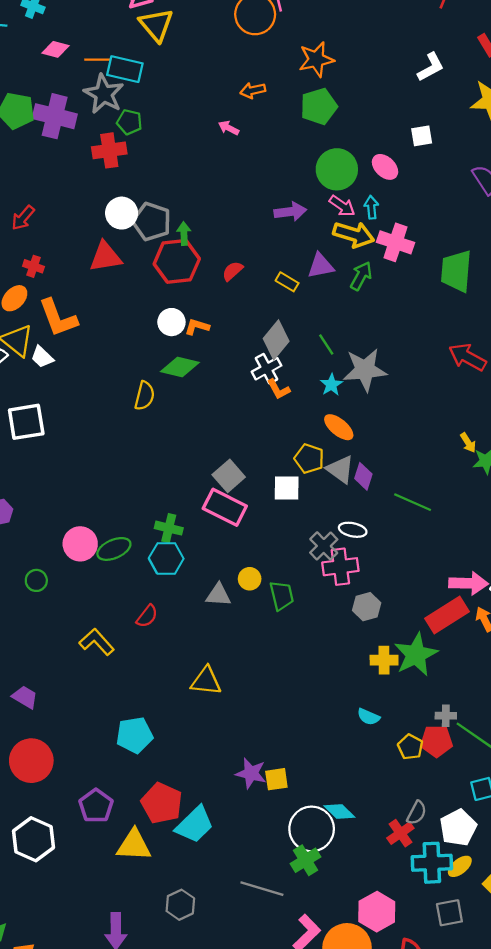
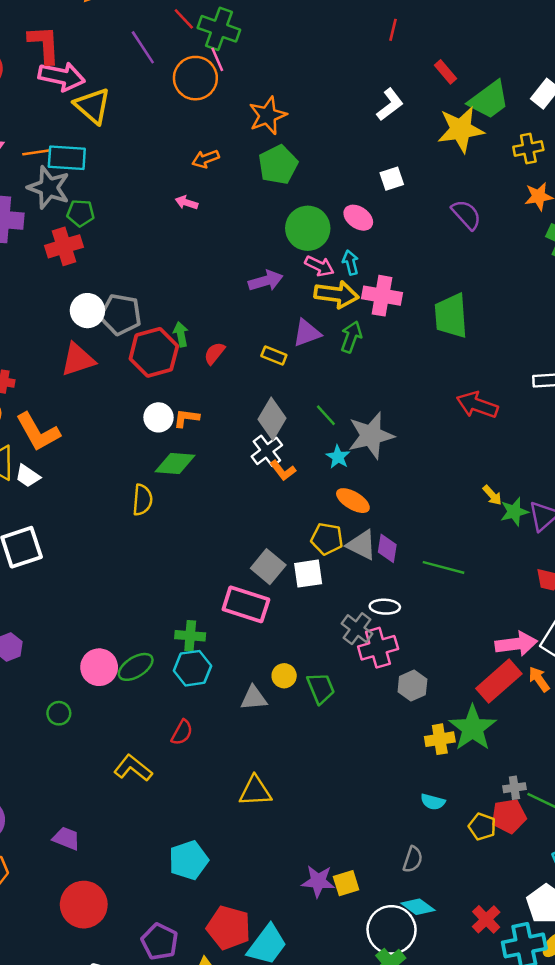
green arrow: (184, 234) -> (181, 334), moved
gray square: (229, 476) -> (268, 567), moved
gray semicircle: (417, 813) -> (413, 859), moved

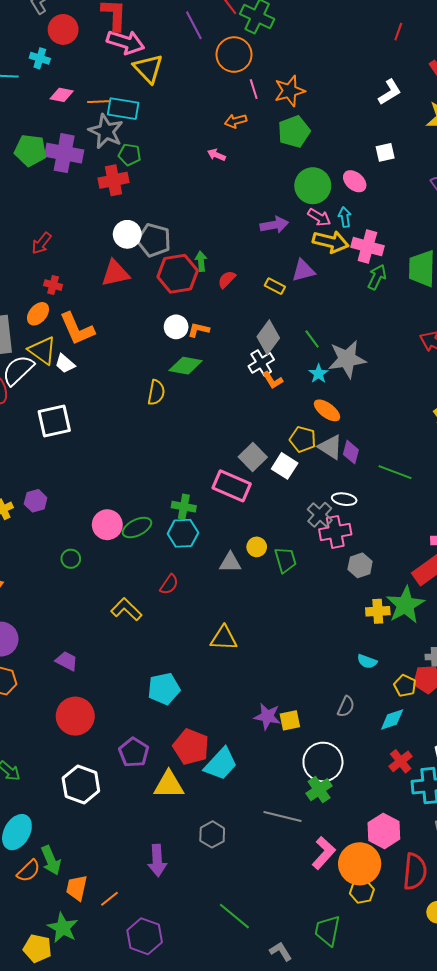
pink line: (217, 59) -> (254, 89), moved
green arrow: (351, 337) -> (377, 277), moved
white square: (308, 574) -> (285, 466), turned 35
cyan diamond: (418, 907) -> (392, 719), moved, turned -60

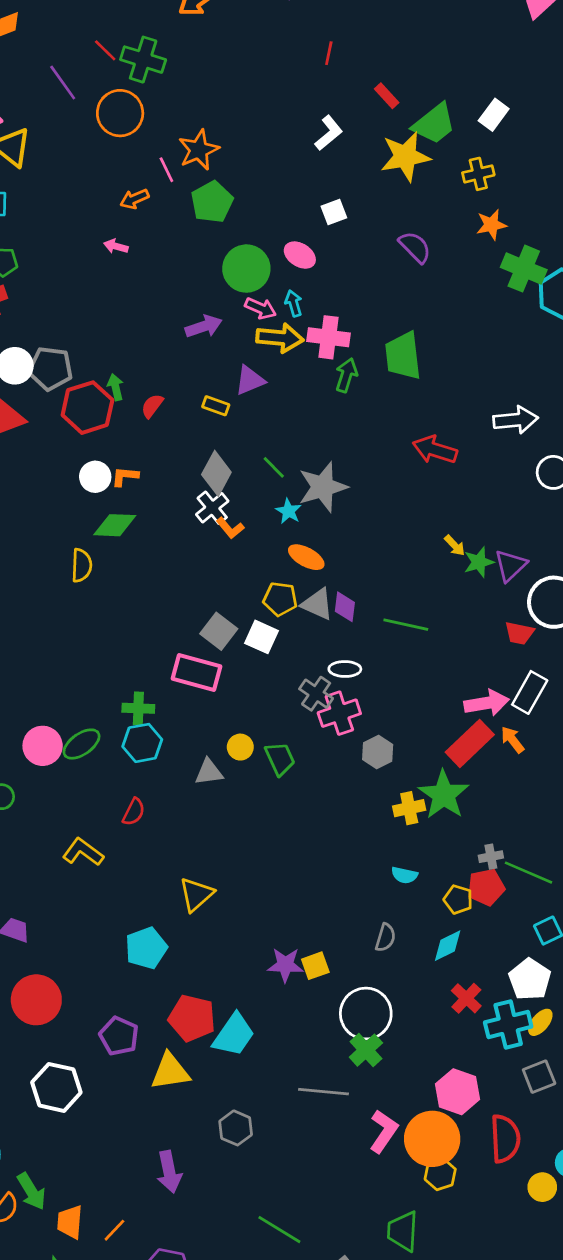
pink line: (254, 89) -> (166, 170), moved
yellow triangle: (224, 638) -> (196, 894), moved, turned -36

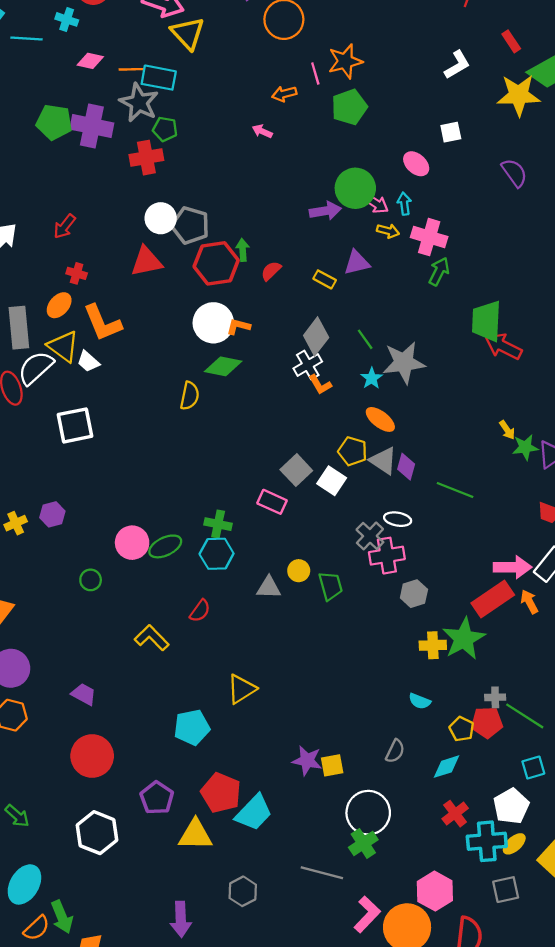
green circle: (246, 269) -> (355, 188), moved
yellow arrow: (280, 338) -> (388, 231), size x0.6
green trapezoid: (403, 356) -> (487, 321), moved
white circle: (95, 477) -> (213, 323), size x1.5
pink rectangle: (197, 672) -> (272, 502), size x0.7

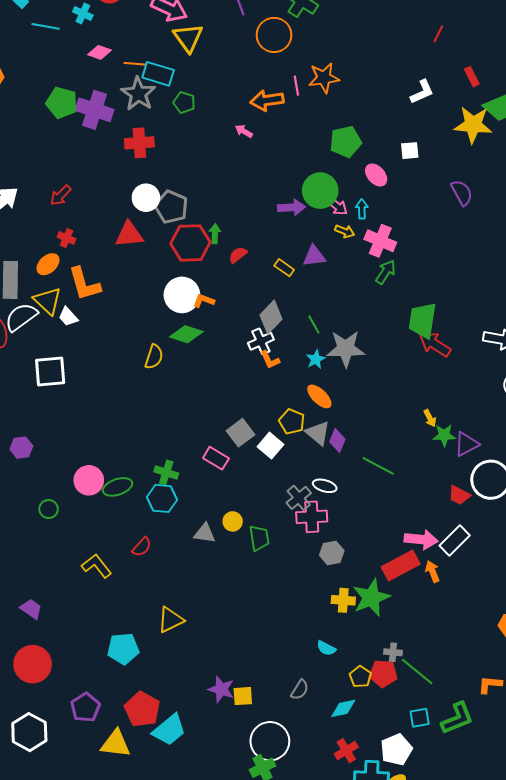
orange arrow: (284, 94) -> (267, 100), size x1.5
green pentagon: (349, 107) -> (346, 142), moved
green pentagon: (165, 129) -> (184, 102), moved

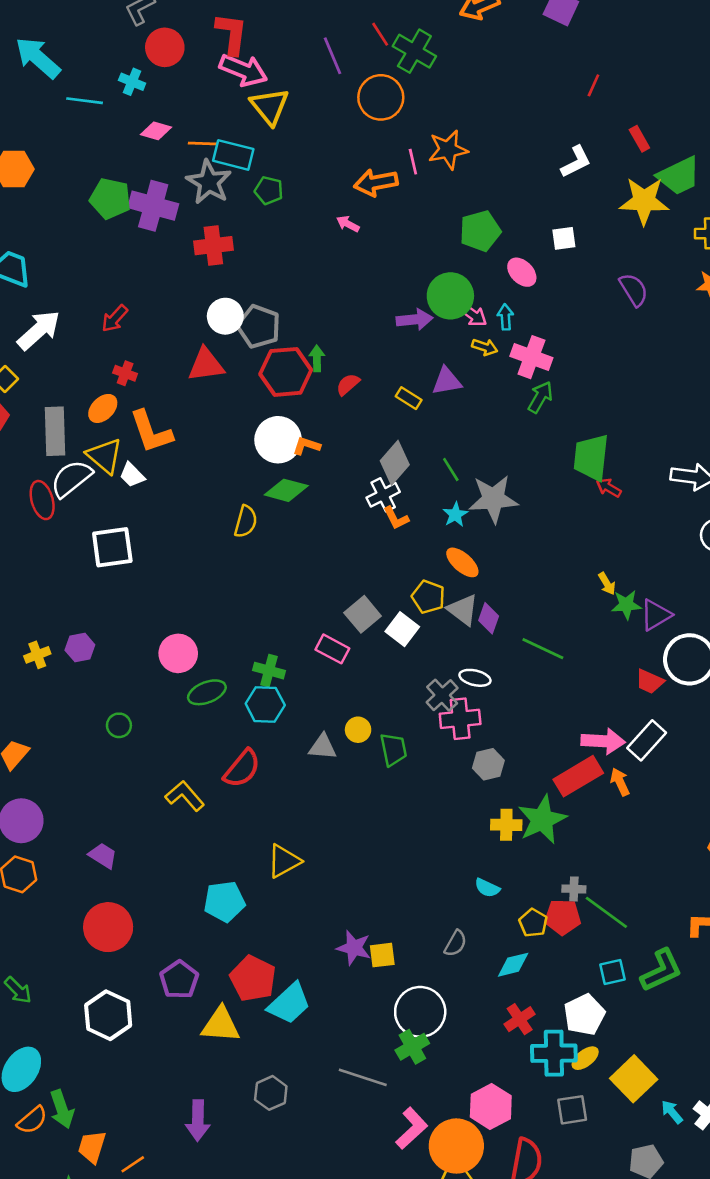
red arrow: (435, 344) -> (609, 488), size x0.6
pink circle: (89, 480) -> (178, 653), moved
red semicircle: (142, 547) -> (242, 769), size x1.5

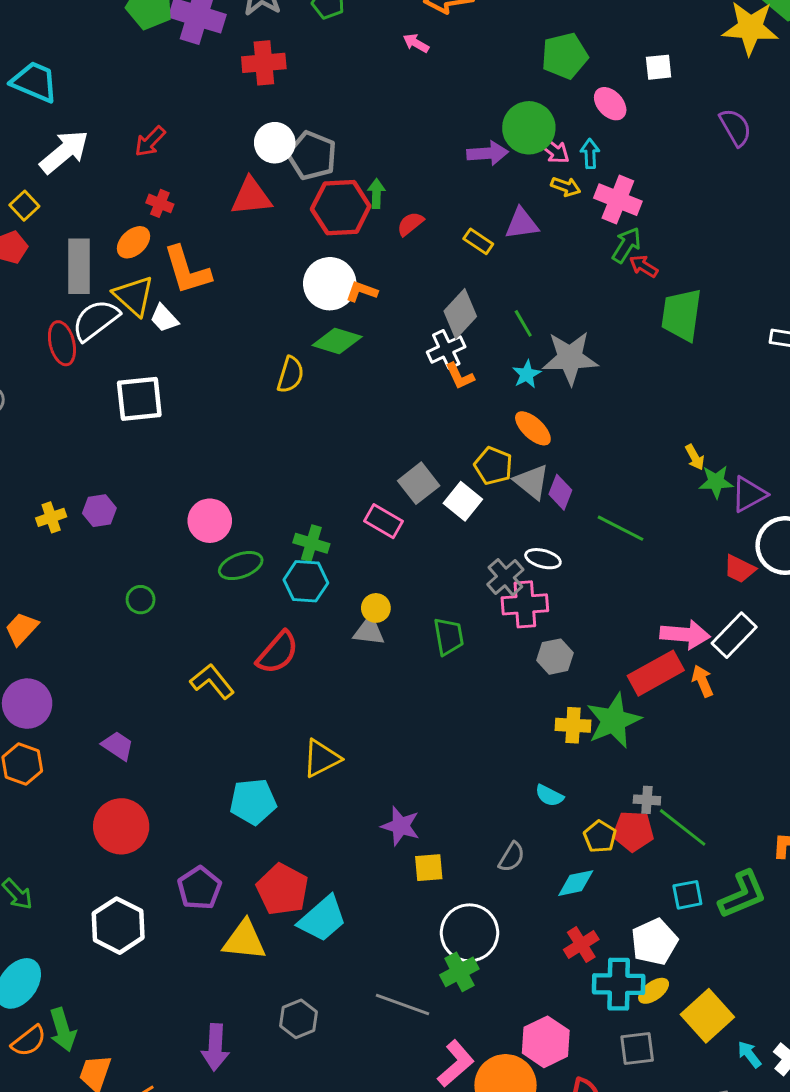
red arrow: (609, 488) -> (644, 266), moved
yellow circle: (358, 730) -> (376, 608), moved
purple star: (354, 948) -> (401, 826), moved

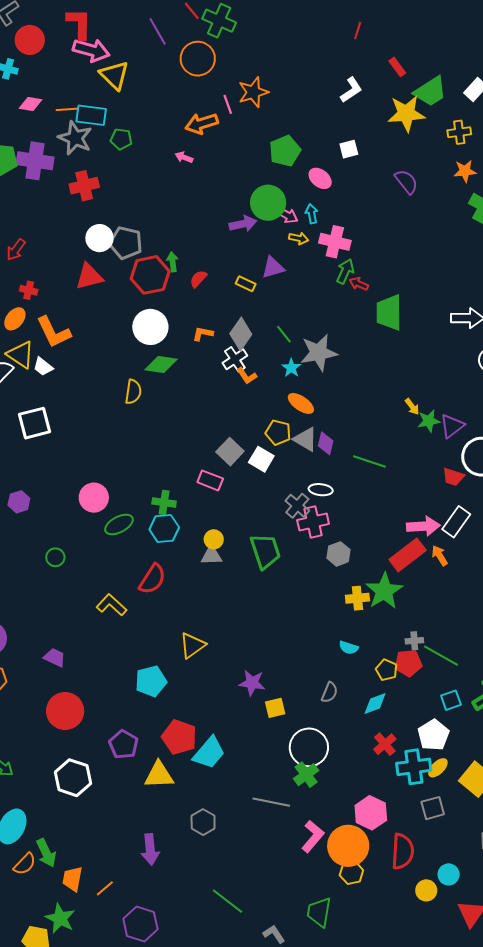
orange L-shape: (362, 292) -> (203, 334), moved
green trapezoid: (449, 636) -> (265, 551), size x1.4

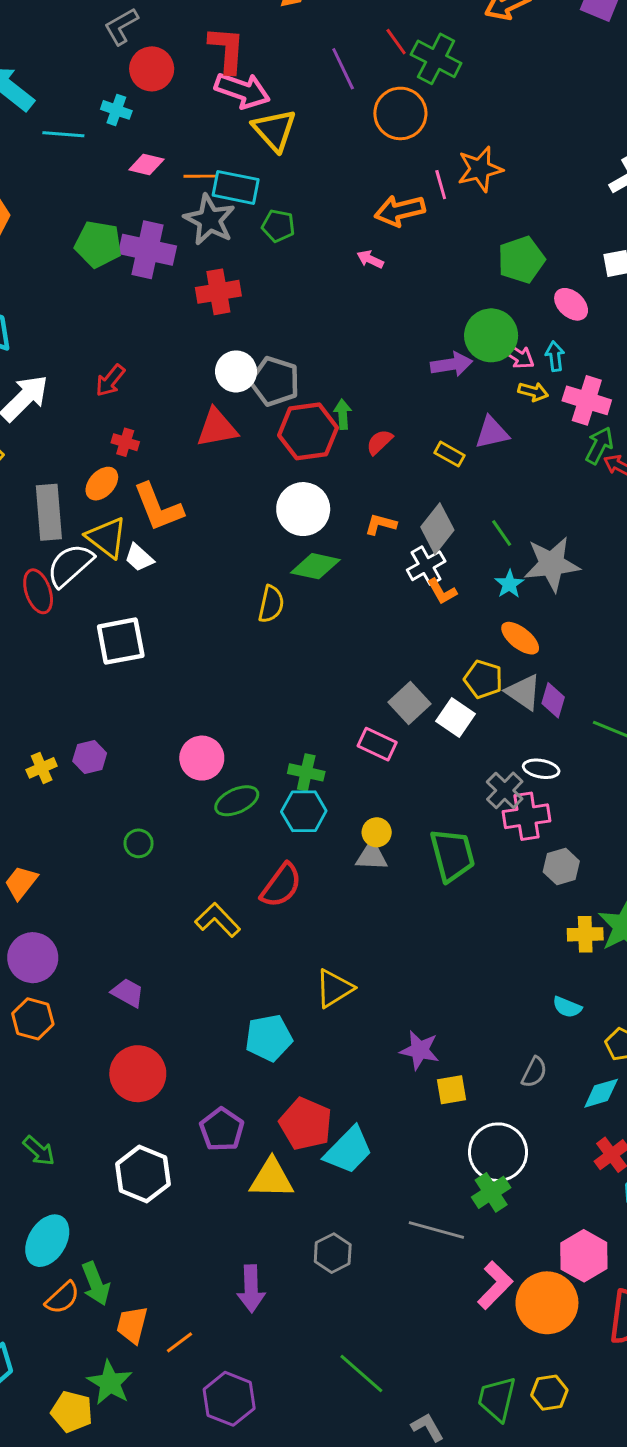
yellow hexagon: (351, 873) -> (549, 1393), moved

